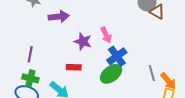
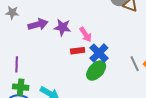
purple star: (83, 41) -> (62, 27), moved
red rectangle: (74, 67) -> (78, 51), moved

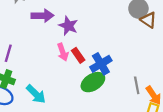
pink arrow: (86, 35) -> (63, 52), moved
red rectangle: (78, 51) -> (78, 55), turned 48

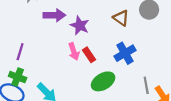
brown triangle: (148, 20) -> (121, 18), moved
blue cross: (101, 64) -> (125, 53), moved

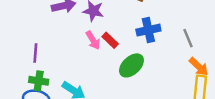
blue cross: (125, 53) -> (148, 30), turned 30
gray line: (146, 85) -> (188, 38), moved

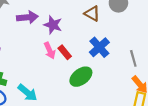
blue cross: (148, 30) -> (99, 47), turned -36

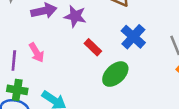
pink arrow: (50, 51) -> (36, 52), moved

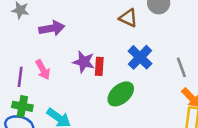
purple star: (75, 16) -> (84, 62), moved
red rectangle: (93, 47) -> (99, 66), turned 48

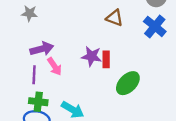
brown triangle: (128, 18) -> (115, 18), moved
purple arrow: (52, 28) -> (42, 49), moved
blue cross: (140, 57) -> (155, 26), moved

